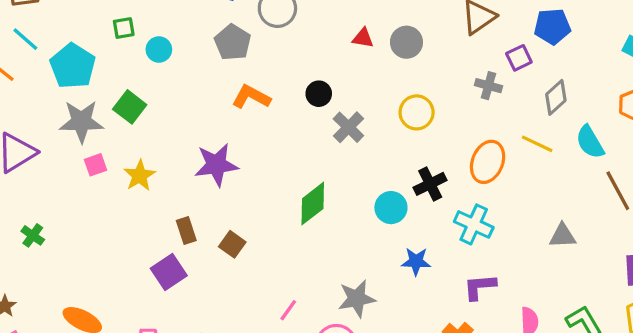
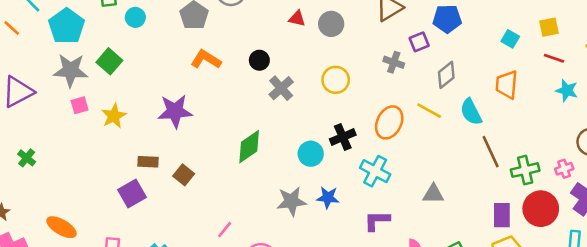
brown rectangle: (186, 231) -> (148, 162), turned -72
gray triangle: (563, 236) -> (433, 194), moved
gray star: (357, 299) -> (291, 201), moved

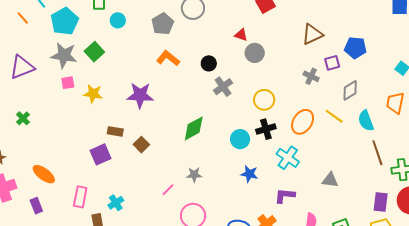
gray circle: (331, 24) -> (255, 53), moved
yellow circle: (336, 80) -> (264, 100), moved
yellow star: (114, 116) -> (93, 94), turned 30
gray star: (291, 201) -> (194, 175), moved, size x0.7

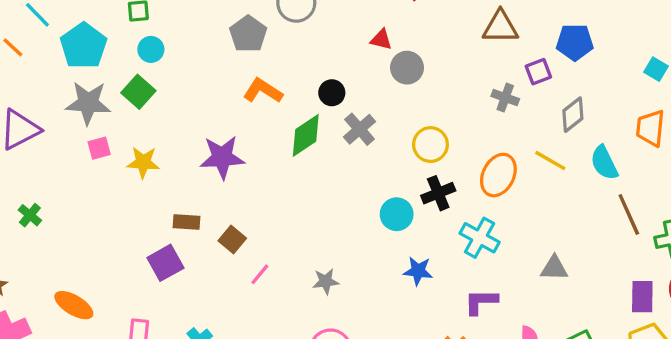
cyan circle: (118, 20) -> (151, 49), moved
brown triangle: (312, 34) -> (500, 27), turned 30
green diamond: (194, 128) -> (306, 135), moved
pink line: (168, 190) -> (260, 274), moved

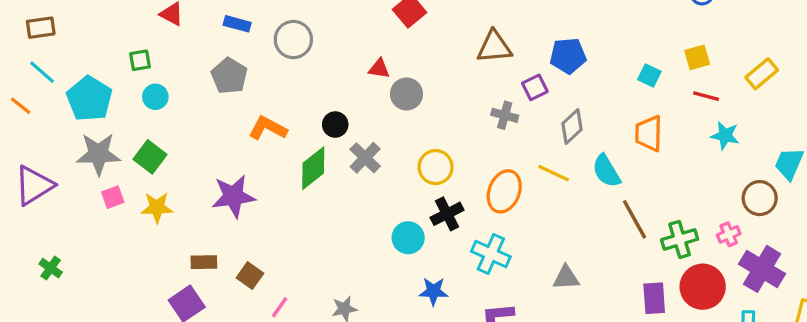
gray pentagon: (248, 34) -> (229, 76), moved
green square: (138, 92) -> (150, 157), moved

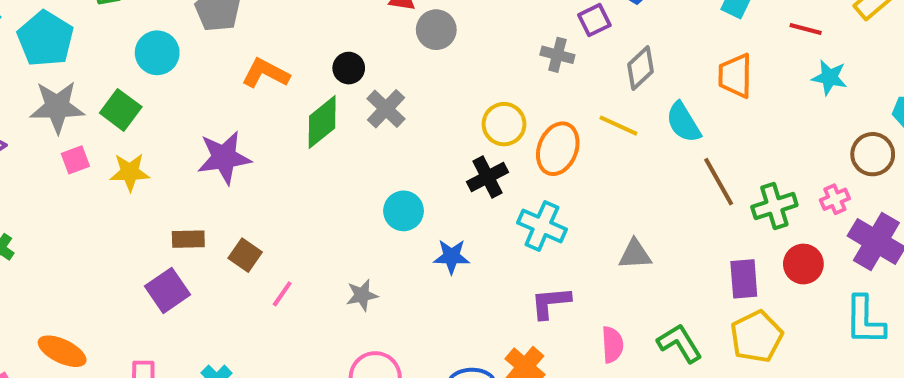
cyan circle: (155, 97) -> (157, 53), moved, size x1.4
yellow circle: (436, 167) -> (504, 124), moved
cyan circle: (408, 238) -> (404, 211), moved
red circle: (703, 287) -> (803, 264), size x0.7
blue star: (434, 291) -> (451, 257), moved

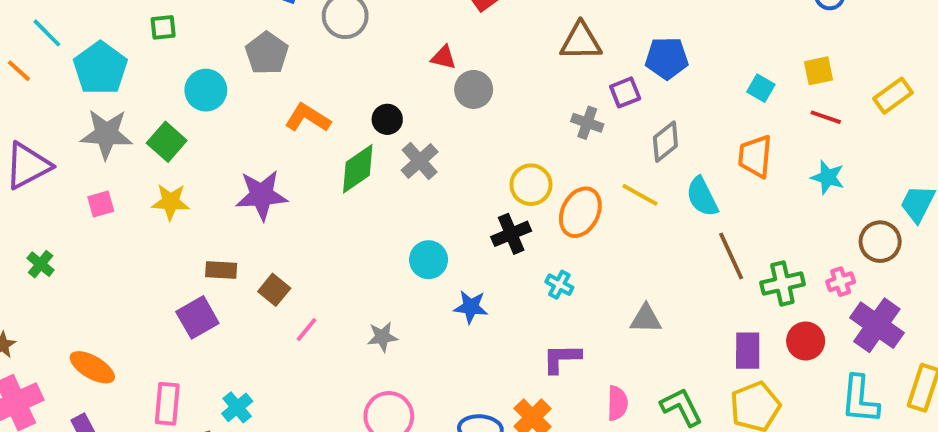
cyan star: (829, 77) -> (828, 177), moved
pink square: (75, 160) -> (101, 204), moved
cyan cross: (542, 226) -> (559, 285), size x0.6

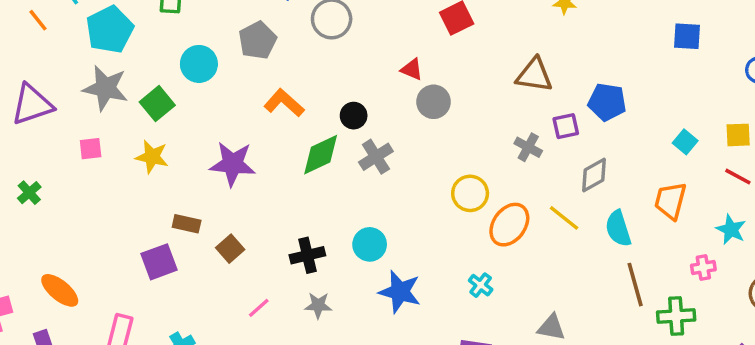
black cross: (511, 234) -> (307, 255), moved
pink cross: (841, 282) -> (703, 267), moved
blue star: (471, 307) -> (400, 292), size x1.4
pink line: (307, 330) -> (259, 308), moved

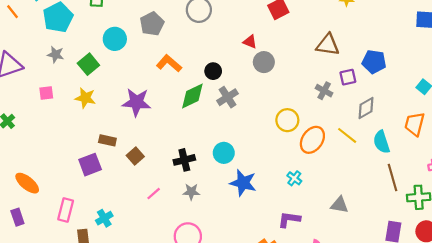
gray star: (105, 88) -> (56, 55), size x0.6

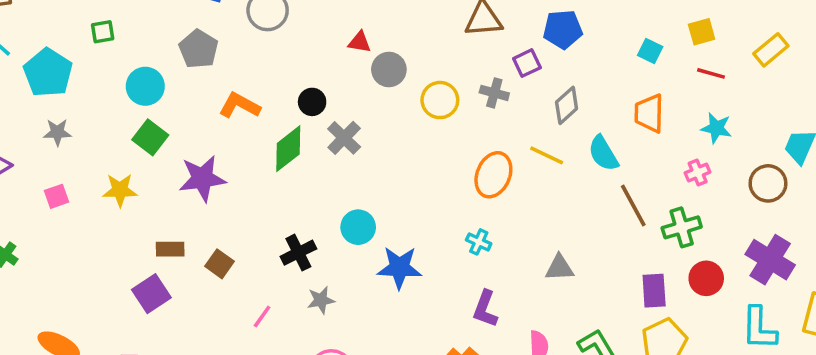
green square: (88, 64) -> (150, 137), moved
yellow circle: (287, 120) -> (440, 100), moved
purple L-shape: (289, 219) -> (485, 309), turned -65

